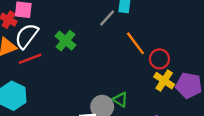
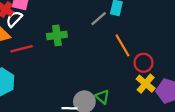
white semicircle: (27, 36) -> (14, 19), moved, size x0.7
green cross: (66, 41) -> (57, 35), turned 36

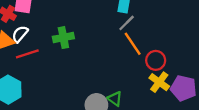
white semicircle: (14, 19) -> (20, 34), moved
gray line: (99, 19) -> (127, 23), moved

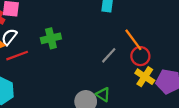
gray line: (127, 23) -> (109, 55), moved
orange line: (133, 44) -> (133, 40), moved

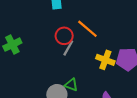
red circle: (140, 56) -> (64, 36), moved

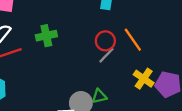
green triangle: (71, 85) -> (99, 96), turned -48

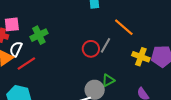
green cross: (46, 36) -> (39, 35), moved
red circle: (105, 41) -> (91, 49), moved

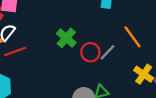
green cross: (39, 35) -> (66, 38), moved, turned -36

